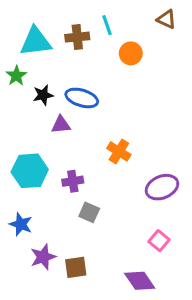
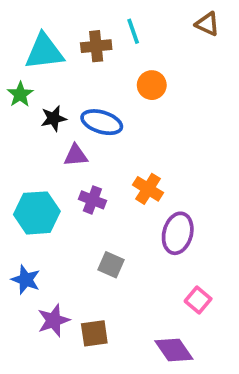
orange circle: (131, 53) -> (152, 85), moved
purple cross: (73, 181) -> (92, 200), moved, turned 30
purple ellipse: (162, 187) -> (178, 233), moved, turned -52

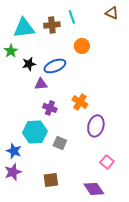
blue ellipse: (102, 122) -> (55, 66), turned -40
cyan hexagon: (37, 213) -> (35, 132), moved
purple star: (54, 320) -> (13, 172), moved

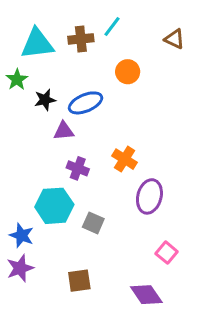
brown triangle: (112, 13) -> (174, 39), moved
cyan line: (72, 17) -> (112, 27), turned 56

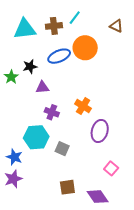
orange circle: (128, 72) -> (85, 48), size x1.5
green star: (17, 80) -> (11, 77), moved
blue ellipse: (86, 103) -> (59, 56), moved
brown square: (79, 281) -> (67, 187), moved

